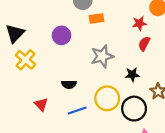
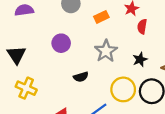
orange rectangle: (97, 19) -> (101, 17), moved
yellow cross: (25, 60) -> (26, 88), moved
black semicircle: (69, 84) -> (81, 77), moved

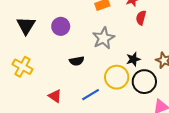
black triangle: (16, 55) -> (26, 26), moved
black star: (140, 59) -> (133, 59), moved

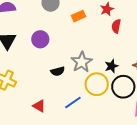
gray star: (104, 38) -> (82, 62), moved

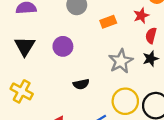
gray star: (82, 62) -> (121, 61), moved
black star: (111, 66) -> (151, 59), moved

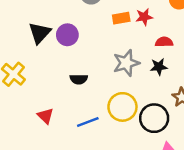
red star: (141, 16) -> (144, 17), moved
red semicircle: (151, 36) -> (164, 42), turned 63
black triangle: (25, 46) -> (40, 33), moved

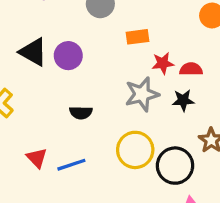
red star: (144, 17) -> (163, 63), moved
black triangle: (40, 33) -> (33, 52), turned -45
blue line: (88, 122) -> (71, 165), moved

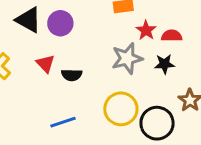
red star: (163, 63) -> (146, 30), turned -30
red triangle: (37, 158) -> (45, 64), moved

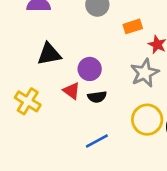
black triangle: (28, 20) -> (49, 54), turned -30
purple circle: (60, 23) -> (90, 69), moved

